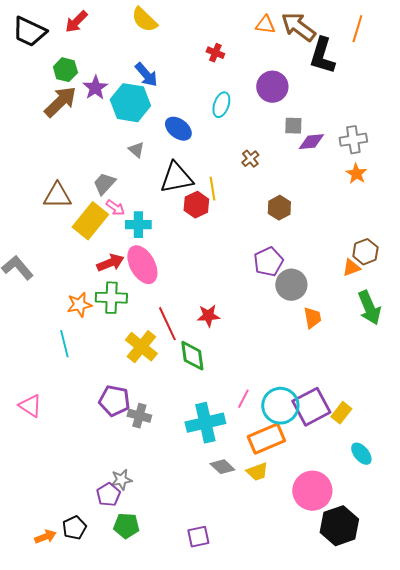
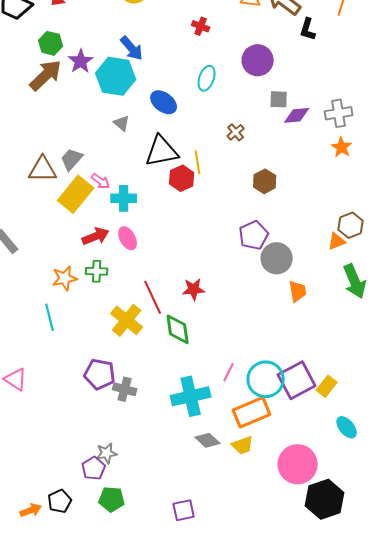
black L-shape: (322, 56) -> (308, 29), size x0.6
gray trapezoid: (104, 184) -> (72, 159), moved
pink ellipse: (142, 265) -> (128, 238), size x0.6
green cross: (111, 298) -> (97, 271), size x0.7

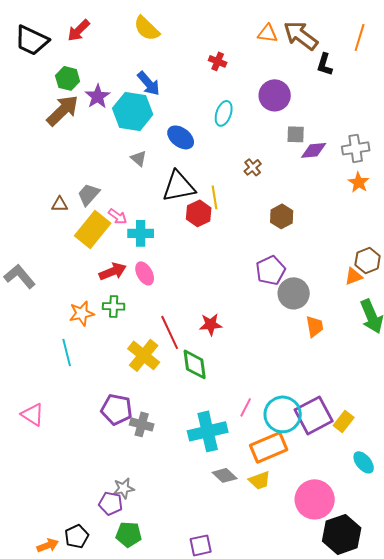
brown triangle: (43, 169) -> (60, 204), size x0.6
purple pentagon: (94, 468) -> (111, 503), turned -30

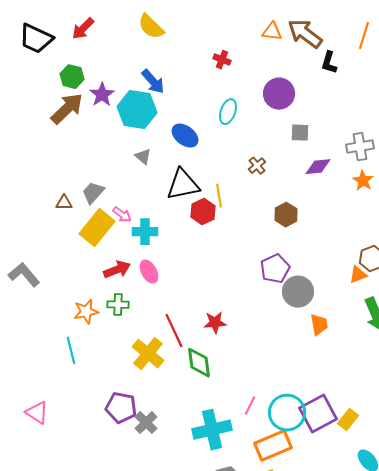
purple diamond: (314, 150) -> (318, 167), moved
gray cross: (142, 424) -> (146, 423), turned 30

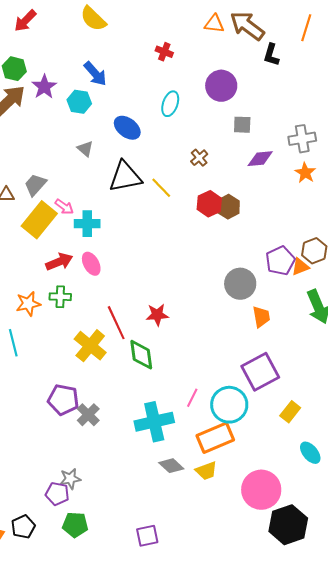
cyan hexagon: (137, 110) -> (79, 102), size x0.6
yellow line: (219, 196) -> (161, 188), turned -35
red hexagon: (203, 212) -> (209, 204), moved
purple pentagon: (275, 269) -> (280, 261), moved
purple square: (318, 414) -> (260, 372), moved

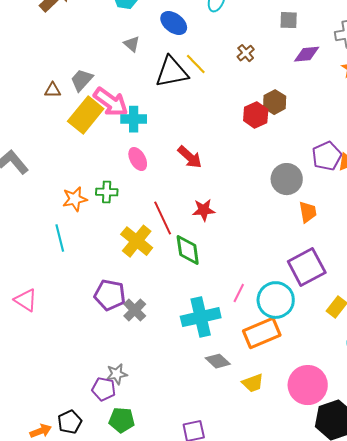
yellow line: (161, 188) -> (196, 64), moved
red hexagon: (209, 204) -> (256, 115), moved
pink arrow: (64, 207) -> (111, 102), size x1.8
red arrow: (59, 262) -> (190, 157), moved, turned 64
yellow trapezoid: (206, 471) -> (253, 383), moved

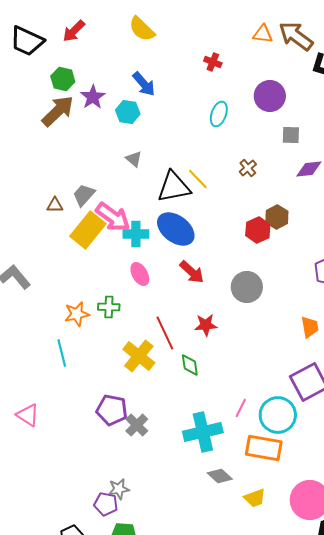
blue ellipse: (174, 23) -> (176, 229), moved, size x1.4
gray circle: (287, 179) -> (247, 287), moved
green diamond: (188, 250) -> (190, 365), size x0.7
orange rectangle: (262, 333) -> (264, 448), turned 33

